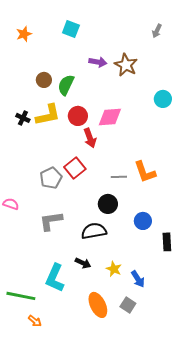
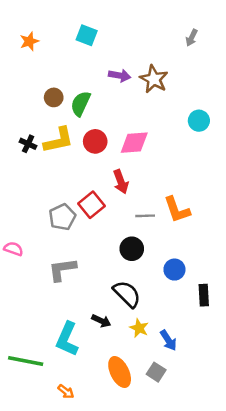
red arrow: (90, 138) -> (121, 182), moved
black semicircle: (94, 231) -> (127, 294), moved, turned 55
orange arrow: (35, 321) -> (66, 392), moved

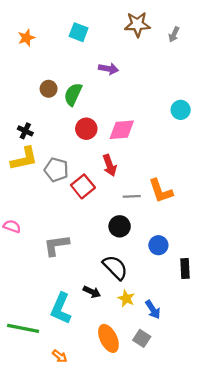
brown star: (154, 79) -> (137, 24), moved, turned -30
yellow L-shape: (59, 140) -> (24, 159), moved
gray pentagon: (62, 217) -> (56, 170), moved, turned -30

